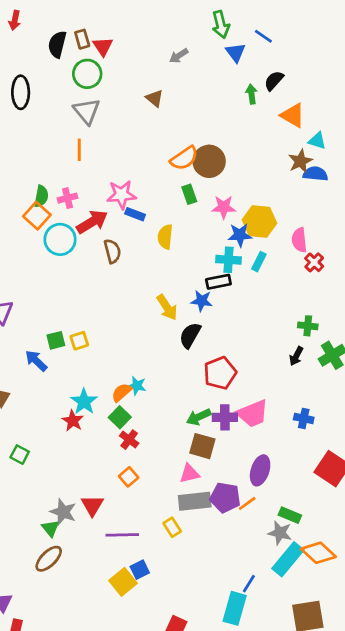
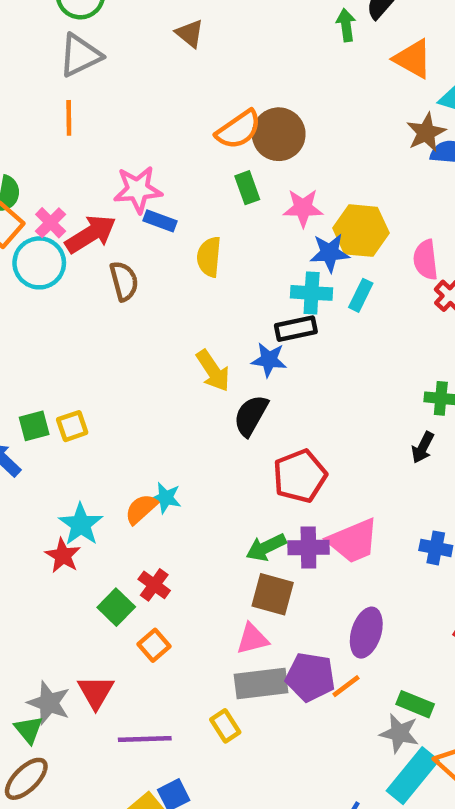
gray triangle: (87, 111) -> (80, 55), turned 44
pink cross: (68, 198) -> (51, 223), moved, turned -30
green square: (120, 417) -> (116, 607), moved

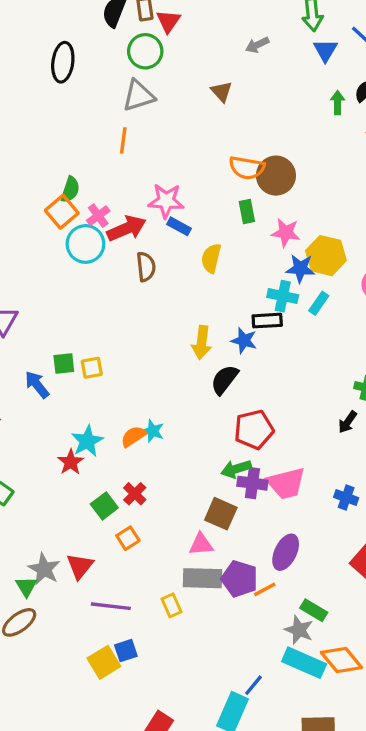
orange semicircle: (238, 130) -> (247, 168), turned 36
yellow arrow: (213, 371) -> (202, 343), turned 32
green arrow: (266, 547) -> (236, 469), moved
cyan rectangle: (413, 776) -> (304, 663), turned 66

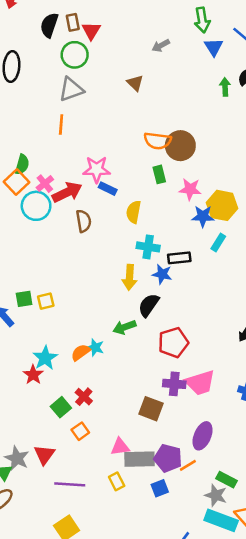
cyan cross: (283, 296) -> (148, 247), moved
green arrow: (236, 469) -> (124, 327), moved
pink triangle: (201, 544) -> (120, 447), moved
blue square: (126, 651) -> (160, 488), moved

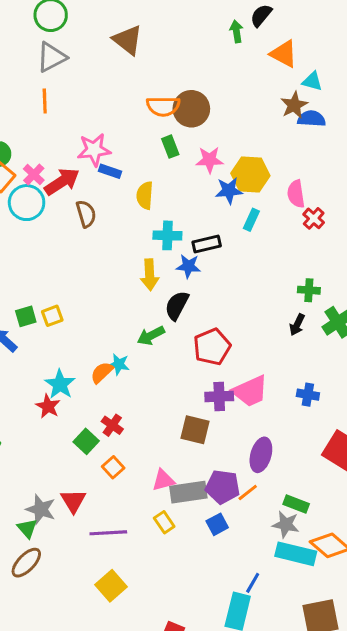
brown triangle: (135, 83) -> (128, 40), size x1.5

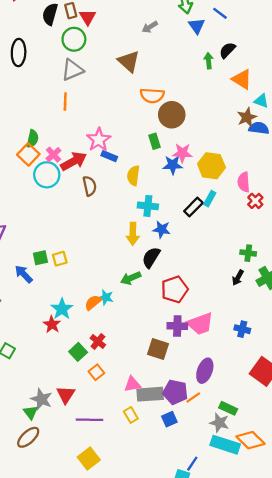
orange semicircle: (163, 106) -> (152, 96), moved
pink star: (94, 150) -> (99, 140), turned -30
blue star: (229, 191) -> (173, 165), moved
black rectangle: (207, 244) -> (193, 207), moved, turned -36

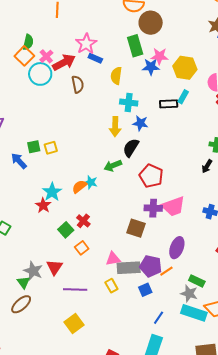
green rectangle: (154, 141) -> (135, 46), size x1.5
black rectangle: (193, 207) -> (169, 104), turned 42
red pentagon: (175, 289) -> (151, 176), turned -30
blue line: (192, 464) -> (159, 318), moved

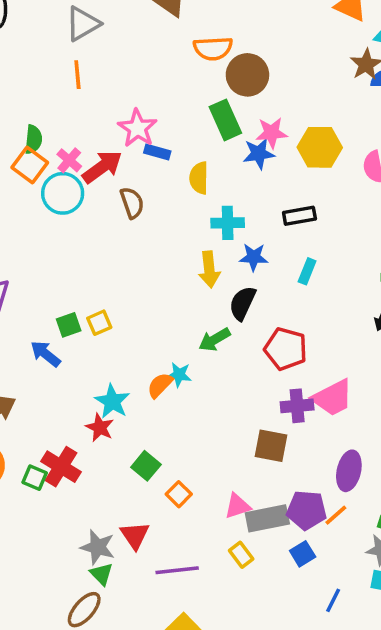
cyan rectangle: (183, 97) -> (307, 271), moved
red cross: (83, 221) -> (61, 467), moved, size x1.5
green triangle: (23, 282) -> (101, 574), moved

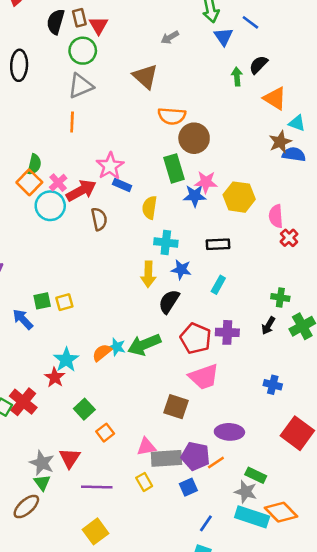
green arrow: (214, 340) -> (144, 345), moved, size x1.4
pink trapezoid: (333, 398) -> (204, 377), moved
purple cross: (297, 406) -> (227, 332), moved
purple ellipse: (349, 471) -> (229, 432), turned 72

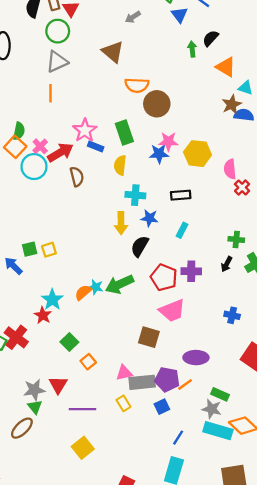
green rectangle: (174, 168) -> (124, 132), moved
gray star: (42, 463) -> (34, 390), turned -30

